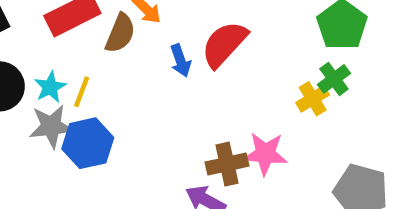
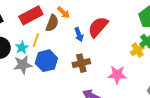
yellow line: (82, 92) -> (36, 40), moved
blue hexagon: (88, 143) -> (46, 61), moved
brown cross: (227, 164) -> (81, 63), moved

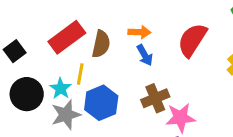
orange arrow: (64, 12) -> (139, 32), moved, turned -32
red semicircle: (98, 27) -> (192, 40), moved
pink star: (117, 75) -> (180, 118), moved

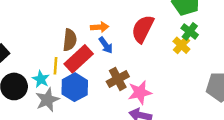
red rectangle: (67, 37) -> (79, 59), moved

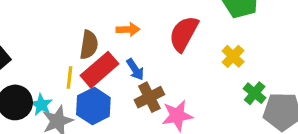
green cross: (190, 31) -> (255, 93), moved
blue arrow: (106, 45) -> (135, 69), moved
cyan star: (41, 79) -> (41, 105), moved

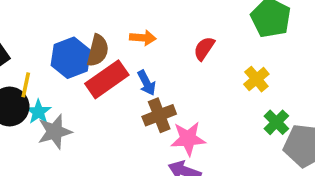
red semicircle: (184, 34) -> (204, 48), size x0.6
yellow line: (69, 78) -> (26, 85), moved
blue hexagon: (93, 106) -> (71, 58), moved

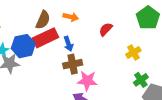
blue hexagon: (71, 58) -> (23, 46), moved

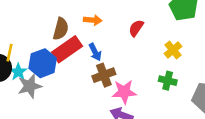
green cross: (141, 80) -> (168, 81), moved, turned -32

